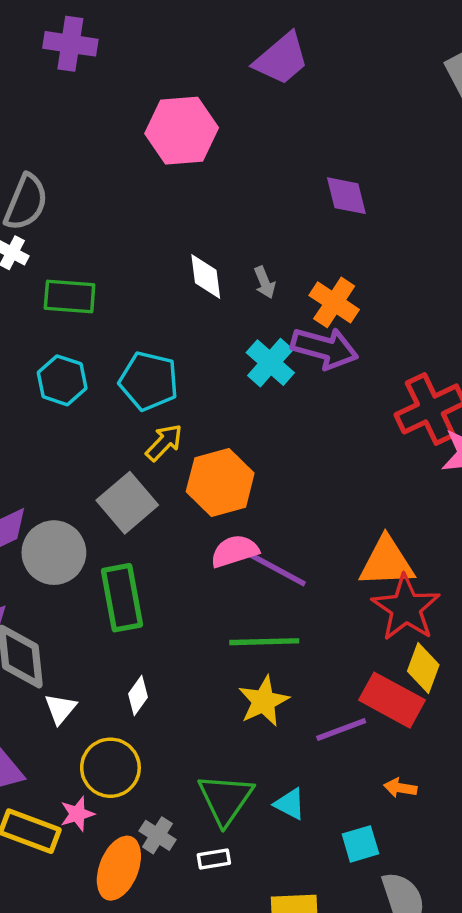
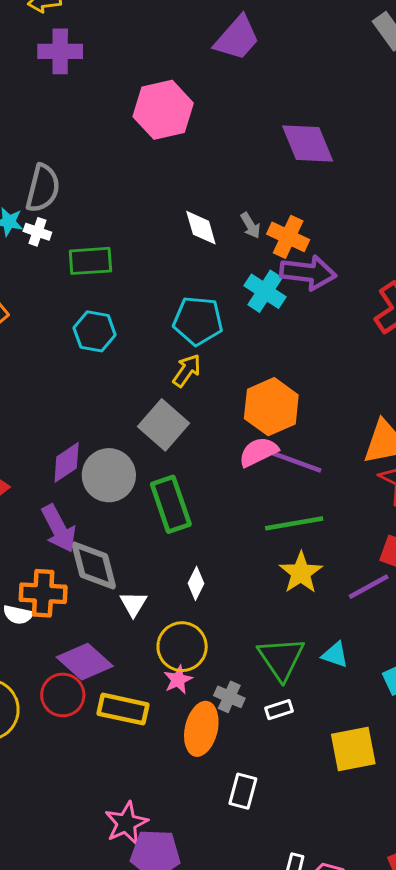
purple diamond: (346, 196) -> (308, 144), size x1.4
orange cross: (334, 302) -> (288, 237), moved
cyan pentagon: (149, 381) -> (198, 321), moved
orange hexagon: (220, 482) -> (271, 407), moved
pink star: (77, 814) -> (178, 680), moved

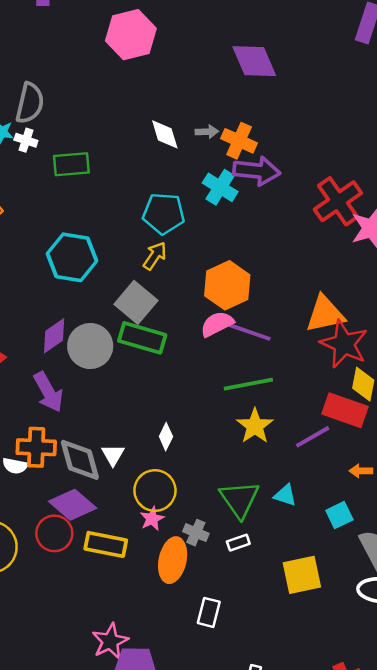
gray arrow: (250, 225) -> (207, 132), turned -60
cyan hexagon: (95, 331) -> (72, 257), moved, size x1.4
green rectangle: (171, 504) -> (142, 338), moved, turned -54
gray diamond: (94, 565) -> (80, 460), moved

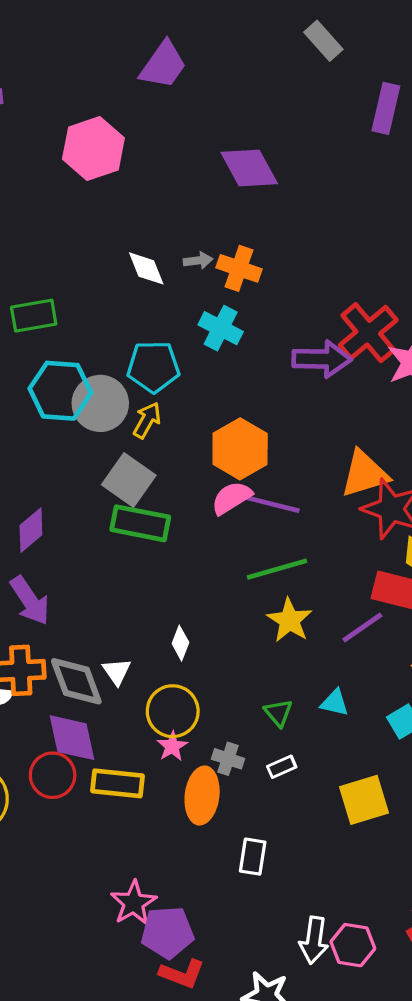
purple arrow: (257, 171) -> (322, 359), moved
cyan hexagon: (72, 257) -> (60, 391), moved
gray circle: (90, 346) -> (100, 403), moved
green triangle: (239, 499) -> (278, 713), size x0.6
purple diamond: (73, 505) -> (72, 738), turned 42

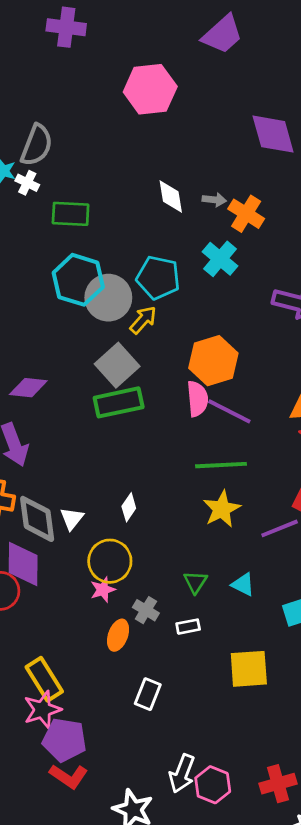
pink semicircle: (232, 498) -> (197, 399), turned 104
green rectangle: (140, 523) -> (119, 402), turned -36
purple diamond: (31, 530) -> (28, 388), turned 33
yellow rectangle: (117, 783) -> (44, 679), moved, turned 39
orange ellipse: (202, 796) -> (118, 635), size x0.7

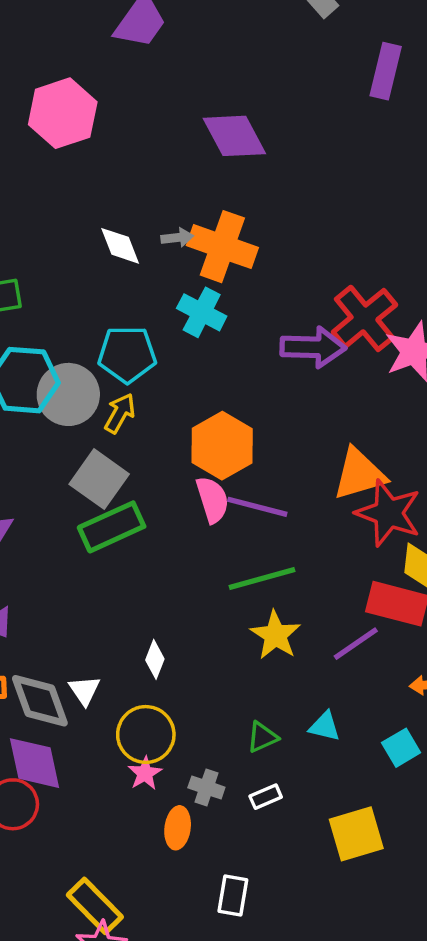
orange cross: (246, 214) -> (222, 247), size x1.4
green triangle: (195, 582) -> (262, 737), turned 45

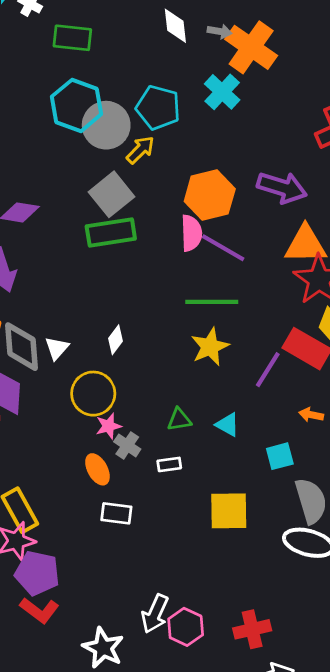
purple arrow: (313, 347) -> (282, 188), moved
purple line: (356, 644) -> (268, 370), turned -39
pink star: (145, 773) -> (109, 426), moved
orange ellipse: (178, 828) -> (97, 469), turned -52
white rectangle: (233, 895) -> (116, 513), moved, turned 72

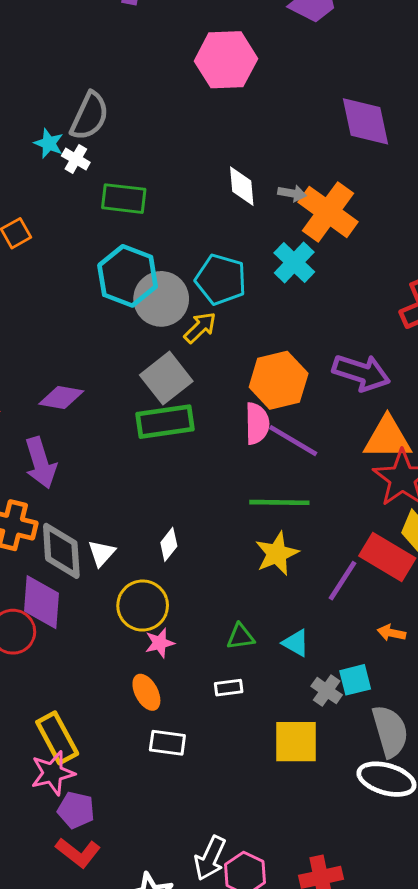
gray cross: (127, 445) -> (327, 691), moved
purple pentagon: (37, 573) -> (76, 810), size x0.7

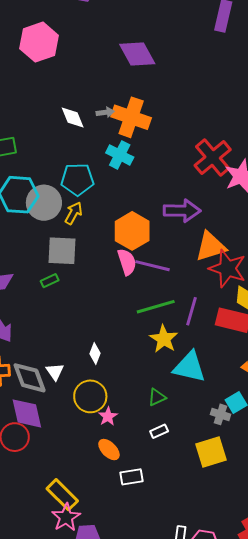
gray square: (166, 378) -> (62, 251), turned -32
green rectangle: (165, 422) -> (50, 281), moved, size x0.5
purple line: (343, 581) -> (192, 311), moved
cyan triangle: (296, 643) -> (189, 367), moved, size x1.8

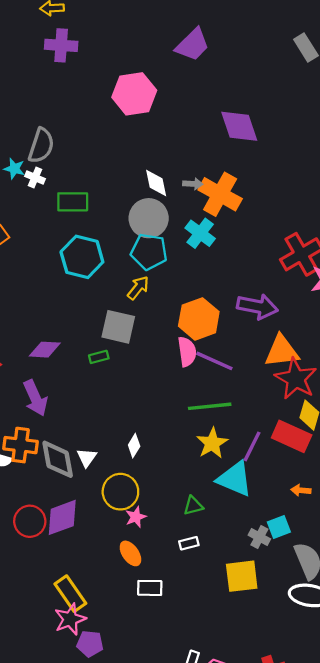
gray circle: (44, 203) -> (149, 218), moved
purple line: (192, 311) -> (252, 446), moved
purple diamond: (27, 413) -> (62, 517), moved, turned 72

